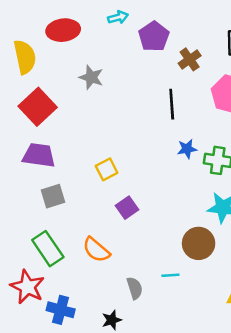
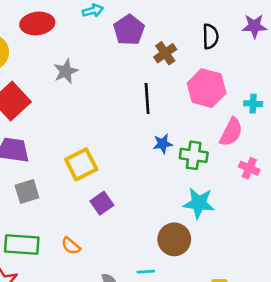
gray star: (91, 77) -> (66, 71), turned 30
yellow square: (107, 169) -> (81, 164), size x1.4
green rectangle: (48, 249) -> (22, 244), turned -52
orange semicircle: (96, 250) -> (71, 246), size x0.7

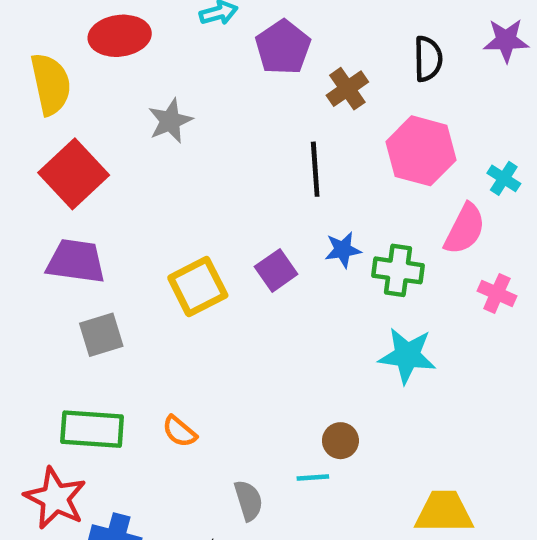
cyan cross: (253, 104) -> (504, 178), turned 30
purple square: (102, 203) -> (276, 270), moved
brown circle: (174, 239) -> (340, 441), moved, size x0.6

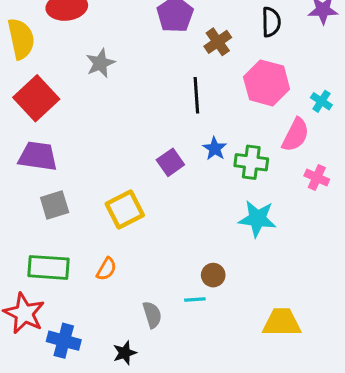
blue star: (343, 250) -> (215, 149), turned -30
yellow square: (198, 287) -> (125, 210), moved
orange semicircle: (179, 431) -> (106, 269), turned -100

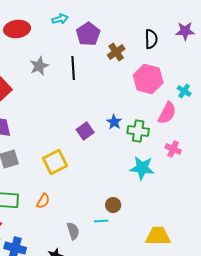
black line: (196, 95) -> (73, 68), moved
pink cross: (317, 178) -> (173, 149), moved

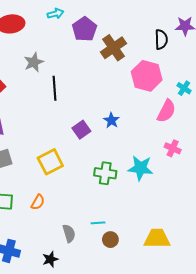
black semicircle: (151, 39) -> (161, 39), moved
brown cross: (116, 52) -> (114, 48), size x1.4
black line: (73, 68) -> (54, 88), moved
green cross: (138, 131) -> (105, 173), moved
brown circle: (113, 205) -> (110, 240), moved

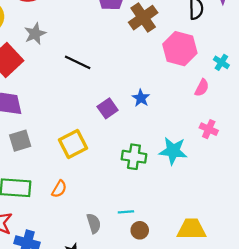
gray star: (34, 62) -> (35, 34), moved
black line: (54, 88) -> (78, 62), turned -60
pink semicircle: (166, 111) -> (202, 88), size x0.7

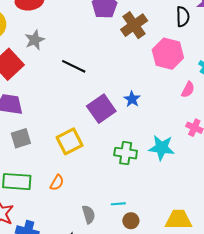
purple square: (108, 108) -> (101, 109), size x1.5

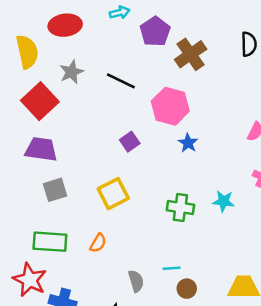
pink hexagon: (168, 54) -> (170, 106), moved
black line: (74, 66) -> (121, 81), moved
purple square: (101, 109) -> (130, 142), moved, size x0.6
cyan star: (162, 148) -> (223, 201), size x0.7

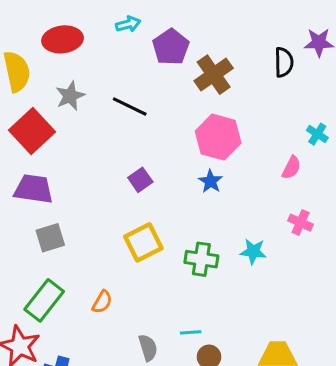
pink hexagon: (170, 106) -> (218, 137), moved
yellow square: (113, 194) -> (143, 242), moved
green rectangle: (50, 242) -> (44, 300), turned -56

